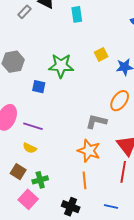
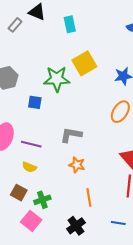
yellow square: (101, 54) -> (84, 63), moved, size x1.6
gray L-shape: (96, 121) -> (71, 135), moved
orange star: (89, 151) -> (77, 165), moved, size x0.7
black cross: (71, 207) -> (76, 226), turned 36

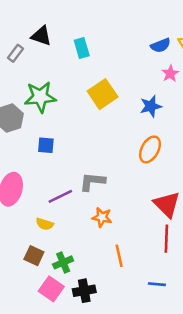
green star: (57, 79) -> (40, 97), moved
purple line: (31, 144) -> (60, 196), moved, turned -36
black cross: (76, 226) -> (84, 291), moved, turned 30

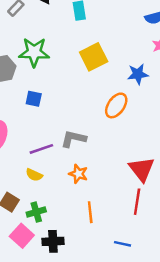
orange ellipse: (150, 149) -> (116, 105), moved
yellow semicircle: (45, 224) -> (34, 175), moved

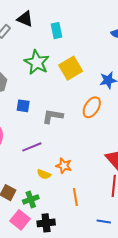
green star: (34, 52) -> (37, 62), moved, turned 30
gray L-shape: (73, 139) -> (53, 116), moved
yellow semicircle: (34, 175) -> (44, 174), moved

